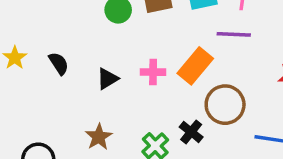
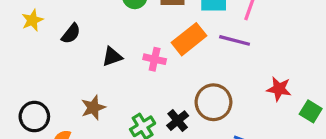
black semicircle: (59, 63) -> (71, 34), turned 60
orange rectangle: (195, 66) -> (189, 39), moved

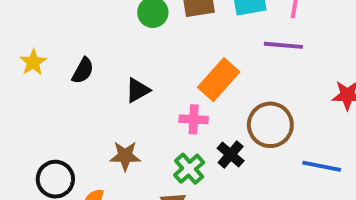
orange rectangle: (189, 39) -> (219, 80), moved
pink cross: (155, 59) -> (194, 119), moved
brown star: (93, 108) -> (125, 156), turned 30

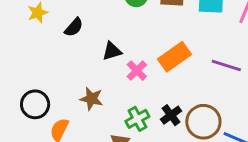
purple line: (283, 45) -> (226, 66), moved
pink cross: (194, 119) -> (137, 71), moved, turned 30
brown circle: (270, 125) -> (203, 122), moved

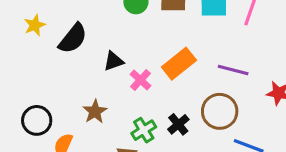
black semicircle: (74, 27) -> (73, 38), size x1.5
brown star: (91, 99) -> (95, 112), turned 30
brown circle: (203, 122) -> (220, 111), moved

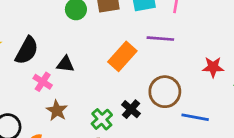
black triangle: (114, 61) -> (65, 64), turned 36
purple line: (233, 70) -> (160, 39), moved
pink cross: (140, 80) -> (43, 82), moved

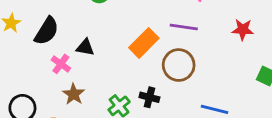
red star: (213, 67) -> (243, 30), moved
brown circle: (165, 92) -> (179, 65), moved
black cross: (131, 109) -> (149, 97), turned -30

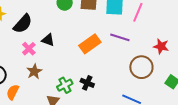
brown circle: (179, 65) -> (141, 67), moved

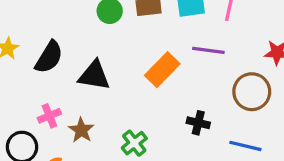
black triangle: (48, 40) -> (94, 76), size x1.5
pink cross: (29, 49) -> (49, 116), moved, turned 32
black cross: (87, 83) -> (198, 123), moved

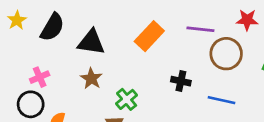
purple line: (208, 50) -> (200, 29), moved
pink cross: (49, 116) -> (40, 77), moved
brown star: (81, 130) -> (91, 78), moved

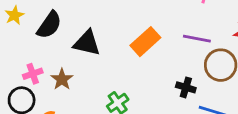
brown star: (91, 78) -> (62, 79), moved
black cross: (181, 81) -> (186, 87), moved

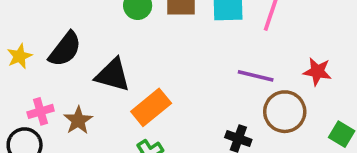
yellow star: (14, 15) -> (20, 56), moved
orange rectangle: (145, 42) -> (151, 107), moved

